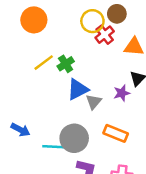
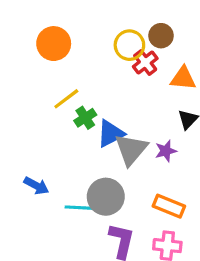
green cross: (66, 64) -> (85, 118), moved
purple star: (122, 93) -> (166, 151), moved
gray triangle: (94, 102) -> (131, 149), size x1.6
orange rectangle: (116, 133) -> (169, 206), moved

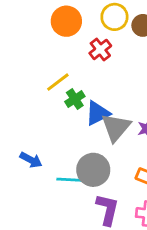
orange circle: (54, 44) -> (66, 21), moved
yellow circle: (129, 45) -> (114, 17), moved
red cross: (145, 62) -> (100, 49), moved

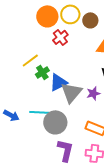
orange circle: (66, 21) -> (47, 16), moved
cyan line: (71, 180) -> (39, 112), moved

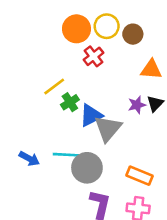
purple star: (93, 93) -> (137, 105), moved

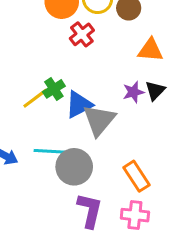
yellow line: (54, 87) -> (35, 98), moved
orange rectangle: (139, 176) -> (136, 176), turned 35

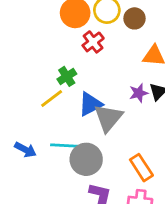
green cross: (54, 89) -> (67, 76), moved

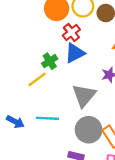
blue triangle: (90, 104) -> (75, 53), moved
gray circle: (86, 159) -> (89, 130), moved

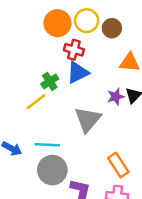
red cross: (71, 32) -> (74, 50), turned -36
gray circle: (89, 130) -> (52, 170), moved

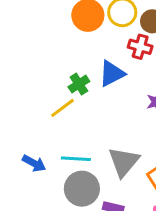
red cross: (74, 50) -> (140, 47), moved
gray triangle: (88, 119) -> (124, 162), moved

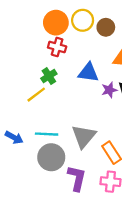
red cross: (140, 47) -> (57, 47), moved
blue triangle: (112, 74) -> (88, 73), moved, turned 35

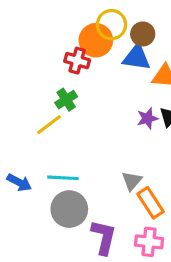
orange circle: (56, 23) -> (96, 40), moved
blue triangle: (88, 73) -> (136, 57), moved
gray triangle: (84, 136) -> (132, 181), moved, size x0.6

